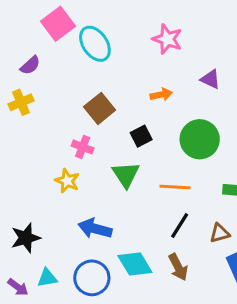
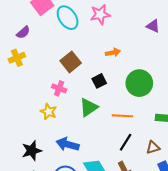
pink star: (167, 39) -> (100, 14), moved, turned -30
purple triangle: (210, 79) -> (153, 26), moved
green triangle: (126, 175) -> (89, 107), turned 30
black star: (26, 238) -> (32, 151), moved

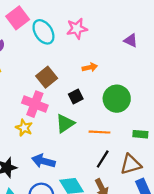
pink cross: (59, 88) -> (35, 104), size x1.6
brown triangle: (153, 147) -> (131, 164), size x1.5

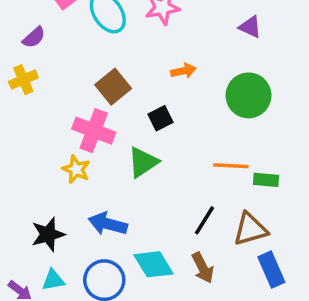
green circle: (117, 99) -> (248, 95), moved
orange line: (99, 132) -> (231, 166), moved

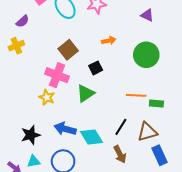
cyan diamond: (154, 264) -> (91, 137), moved

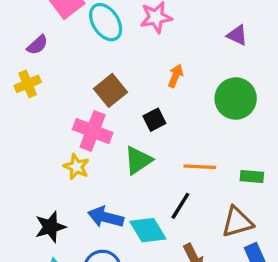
orange arrow: (109, 41) -> (175, 76), turned -56
orange line: (136, 95) -> (200, 167), moved
black line: (121, 127) -> (180, 206), moved

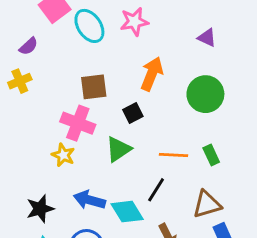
orange arrow: (175, 76) -> (152, 74), size x1.6
brown square: (110, 90) -> (94, 87), turned 32
green rectangle: (252, 177) -> (211, 155), moved, turned 60

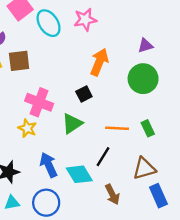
purple triangle: (207, 38) -> (145, 46), moved, turned -42
brown square: (94, 87) -> (19, 61), moved
blue arrow: (89, 200) -> (49, 165), turned 50

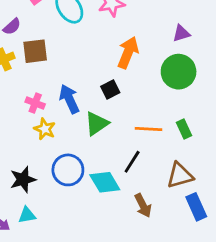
pink cross: (39, 102) -> (35, 103), moved, size x0.6
blue arrow: (49, 165) -> (69, 99), moved
blue circle: (46, 203) -> (68, 170), moved

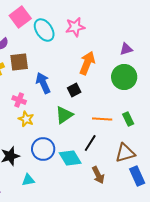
blue arrow: (69, 99) -> (43, 83), moved
cyan triangle: (27, 215) -> (28, 180), moved

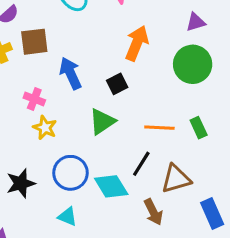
brown triangle: (125, 153) -> (176, 179), moved
cyan triangle: (28, 180) -> (67, 217), moved, turned 32

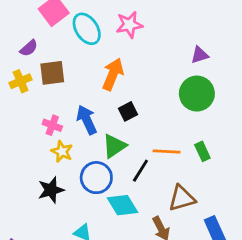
orange arrow: (137, 43) -> (113, 74), moved
blue arrow: (70, 73) -> (87, 120), moved
black line: (141, 164) -> (140, 171), moved
blue circle: (70, 173) -> (96, 178), moved
black star: (21, 183) -> (51, 190), moved

